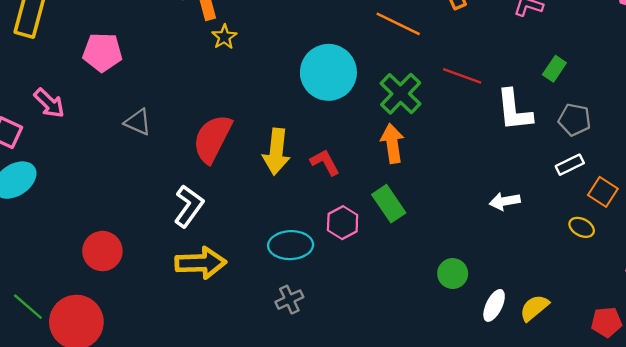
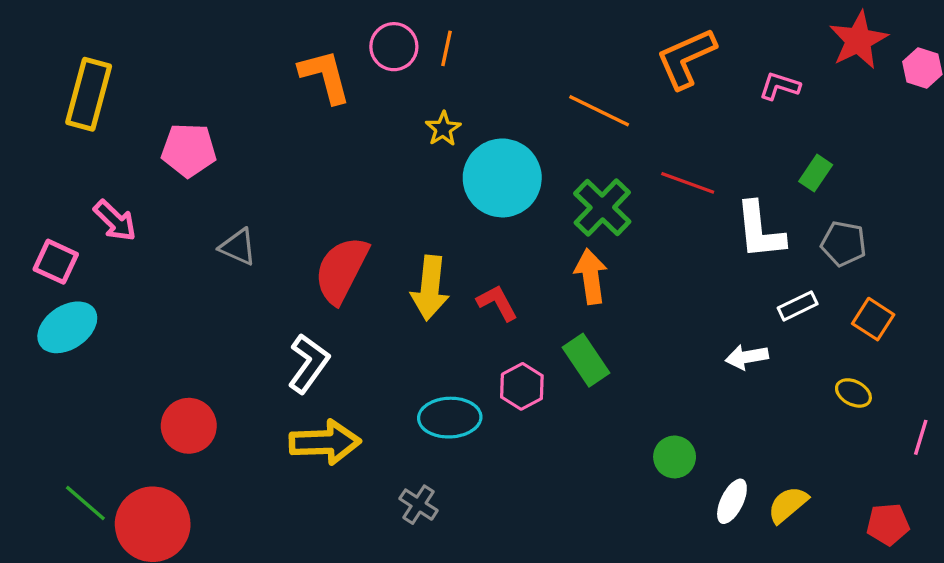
yellow star: (224, 37) -> (443, 129), moved
white rectangle: (570, 165) -> (798, 306), moved
orange square: (603, 192) -> (873, 319), moved
gray cross: (289, 300) -> (419, 505), moved, turned -32

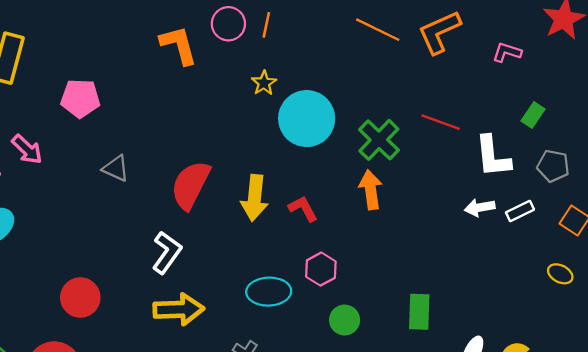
orange line: (599, 111) -> (378, 30), moved
white arrow: (747, 357) -> (480, 207), moved
green rectangle: (586, 360) -> (419, 312), moved, turned 36
green circle: (675, 457) -> (345, 320), moved

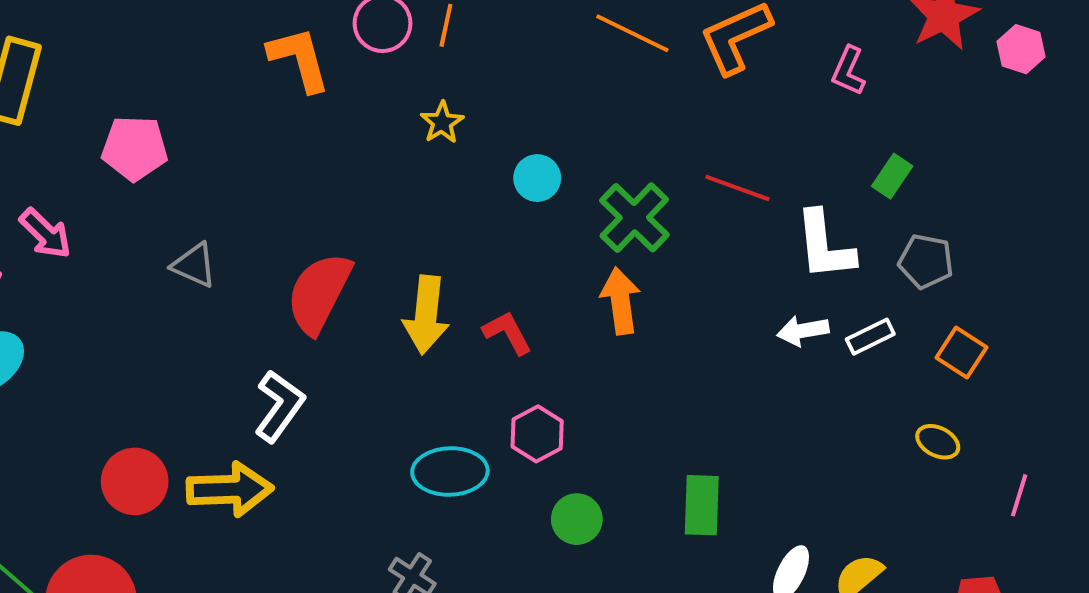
pink L-shape: (507, 52) -> (848, 71), turned -84
cyan circle: (307, 119) -> (537, 178), moved, size x0.5
yellow arrow: (179, 309) -> (230, 489), moved

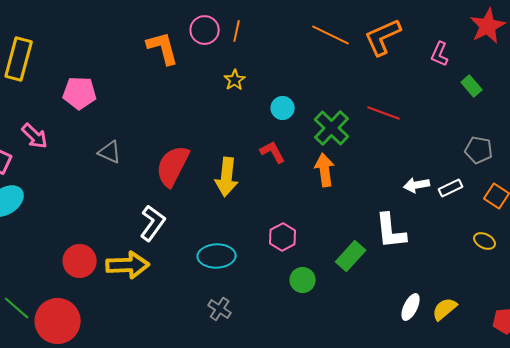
green rectangle: (892, 176) -> (472, 86), moved, turned -75
white L-shape: (825, 245) -> (391, 231), moved
red L-shape: (507, 333) -> (273, 152), moved
cyan ellipse: (450, 471) -> (217, 256), moved
green rectangle: (702, 505) -> (351, 256), moved, turned 40

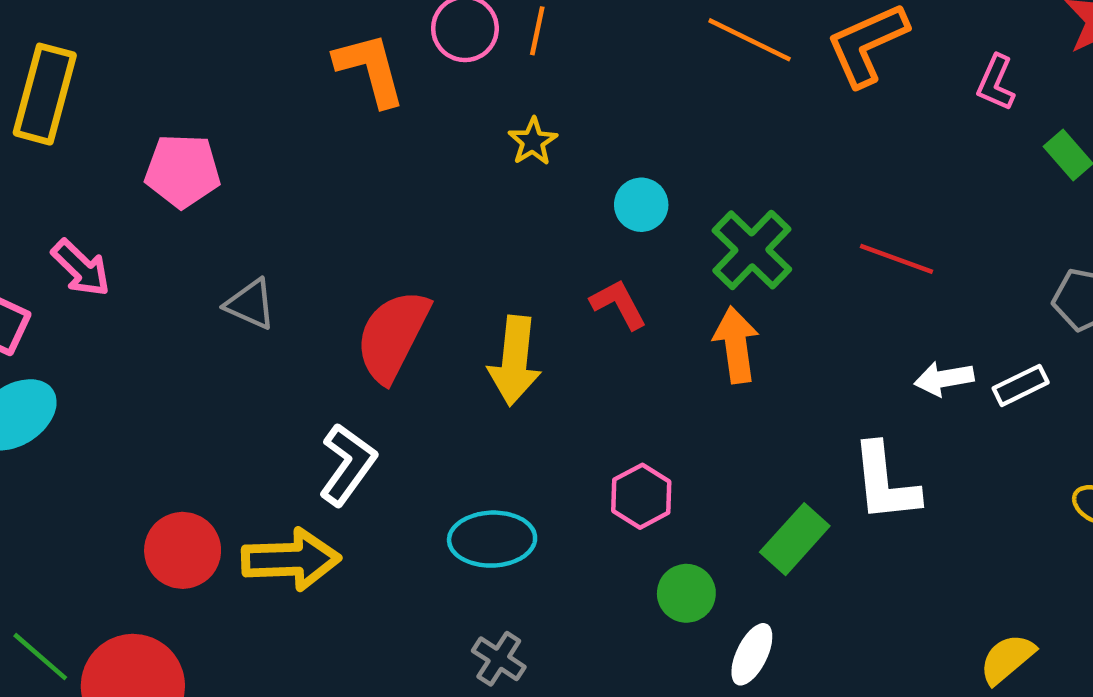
red line: (384, 113) -> (896, 259), moved
white ellipse: (411, 307) -> (752, 654), moved

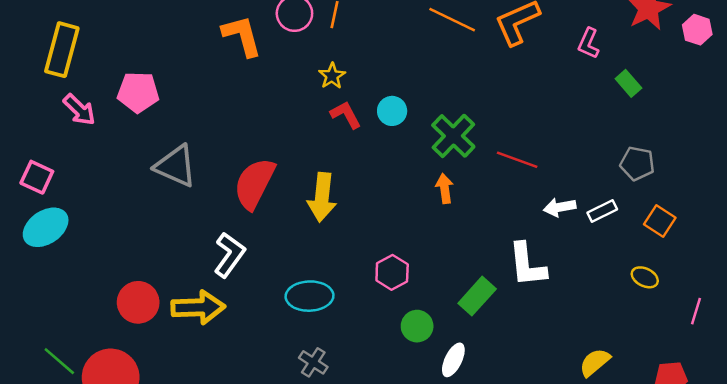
red line: (896, 259) -> (517, 160), moved
pink arrow: (81, 268) -> (79, 110), moved
gray triangle: (250, 304) -> (176, 166), size x1.5
red L-shape: (619, 304) -> (346, 115), moved
orange arrow: (736, 345) -> (445, 188), size x0.7

